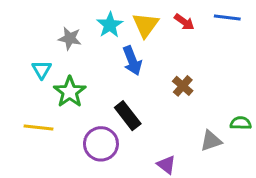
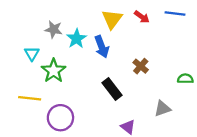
cyan star: (110, 25) -> (77, 39), moved
black rectangle: (128, 116) -> (112, 89), moved
green semicircle: (241, 123) -> (185, 79), moved
purple circle: (101, 144) -> (60, 118), moved

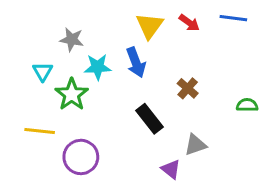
cyan star: (77, 39) -> (98, 67), moved, turned 30
gray triangle: (162, 109) -> (195, 145), moved

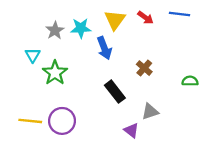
gray star: (72, 40) -> (55, 30), turned 30
cyan star: (98, 67) -> (81, 28), moved
yellow line: (40, 131) -> (30, 121), moved

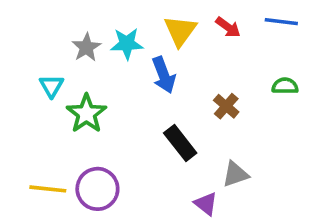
green semicircle: (190, 81) -> (285, 86), moved

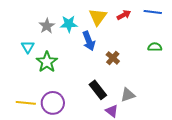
red arrow: (228, 27) -> (124, 15), turned -64
brown cross: (226, 106) -> (113, 58), moved
black rectangle: (180, 143) -> (98, 90), moved

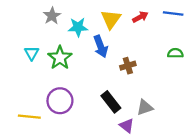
gray star: (47, 26) -> (52, 16), moved
brown cross: (113, 58) -> (128, 66), turned 32
green star: (47, 62) -> (60, 58), moved
purple circle: (53, 103) -> (60, 101), moved

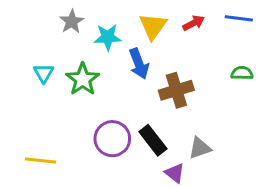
brown cross: (128, 66) -> (176, 90), size x1.5
purple circle: (60, 101) -> (112, 139), moved

